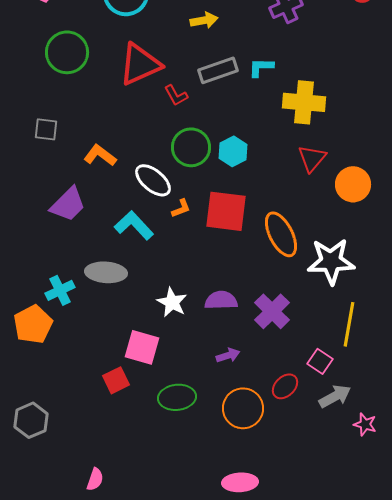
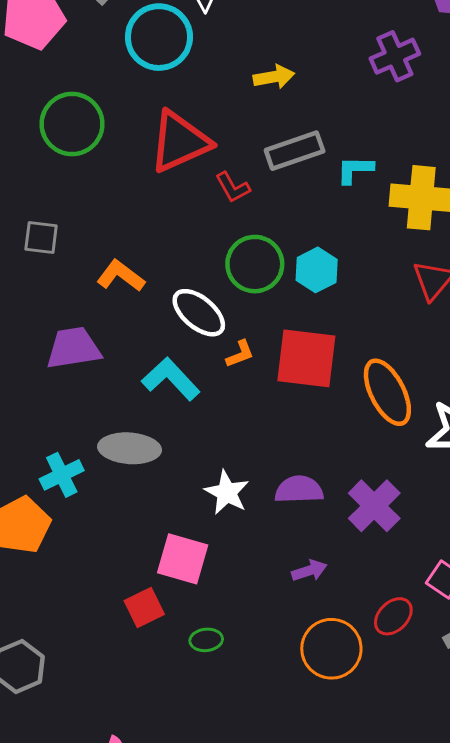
cyan L-shape: (261, 67) -> (355, 170), moved
purple trapezoid: (68, 204) -> (73, 348), turned -144
green ellipse: (177, 397) -> (206, 640), moved, size x0.6

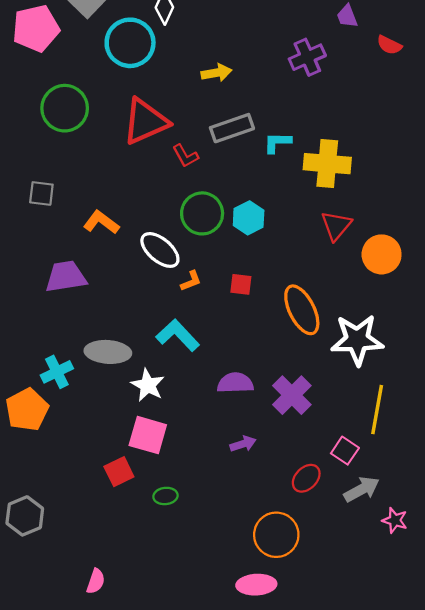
red square: (306, 358) -> (241, 284), size x0.5
cyan L-shape: (171, 379) -> (178, 335), moved
white star: (227, 492) -> (148, 385), moved
orange circle: (331, 649) -> (276, 535), moved

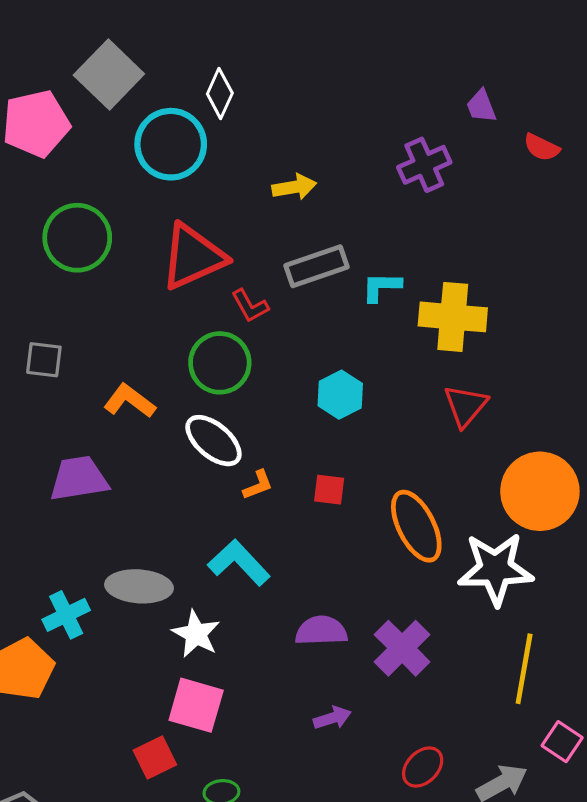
green circle: (202, 213) -> (220, 363), moved
orange circle: (382, 254) -> (540, 491), moved, size x1.4
pink square: (345, 451) -> (562, 742), moved

